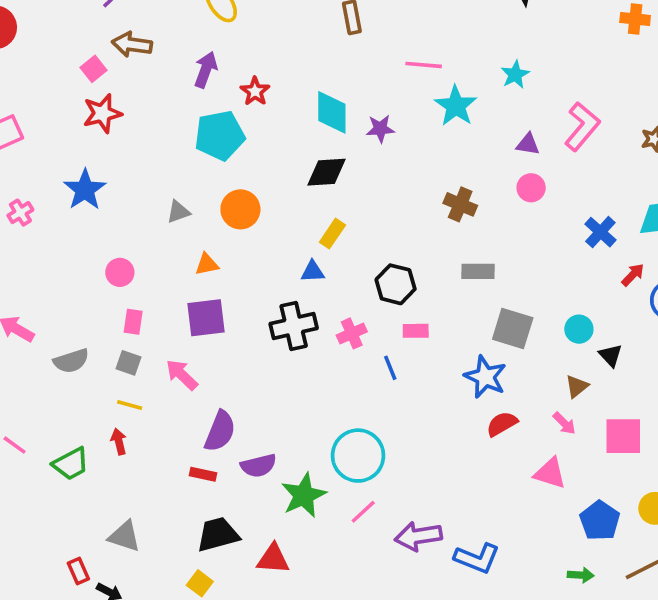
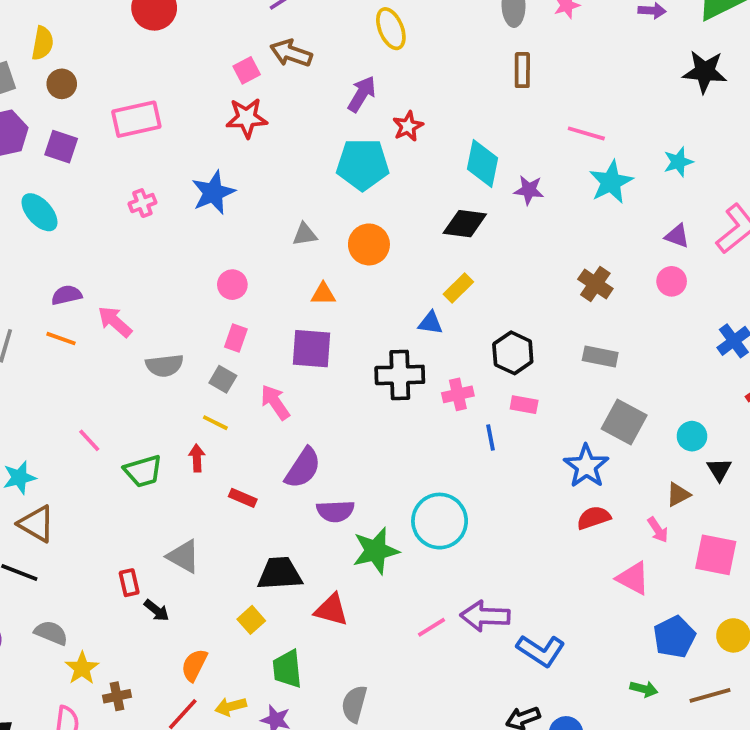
red rectangle: (203, 474) -> (243, 498), moved
pink line: (363, 512) -> (431, 627), moved

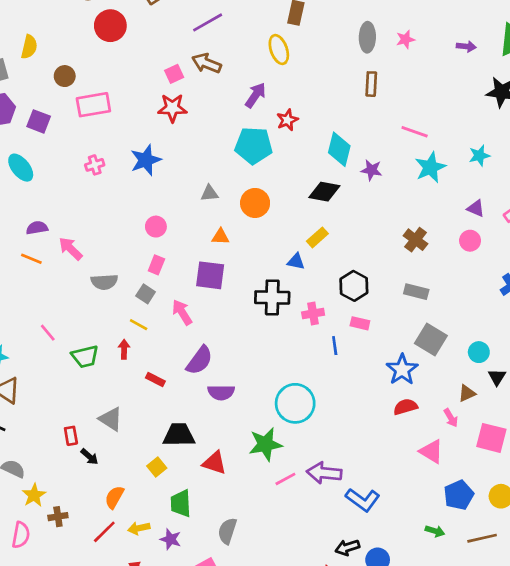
brown circle: (62, 84) -> (65, 76), moved
green star: (376, 551) -> (265, 444), moved

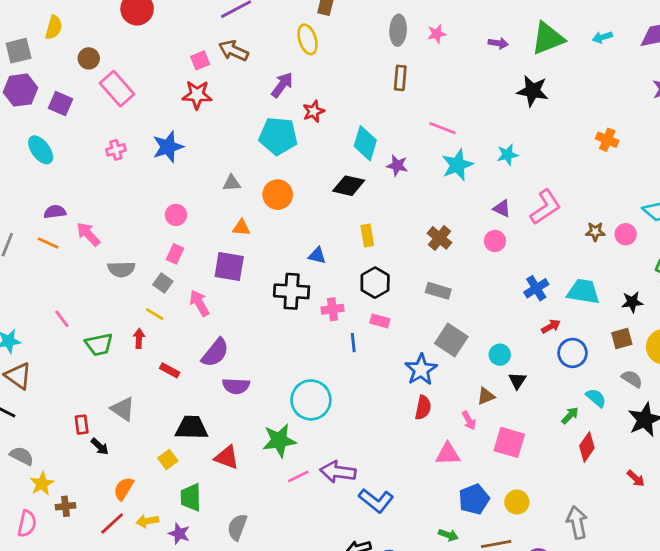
pink rectangle: (93, 105) -> (117, 89), turned 56
yellow rectangle: (317, 237) -> (367, 236), moved, turned -60
red semicircle: (405, 407) -> (423, 408), turned 115
pink triangle: (431, 452) -> (448, 454), turned -35

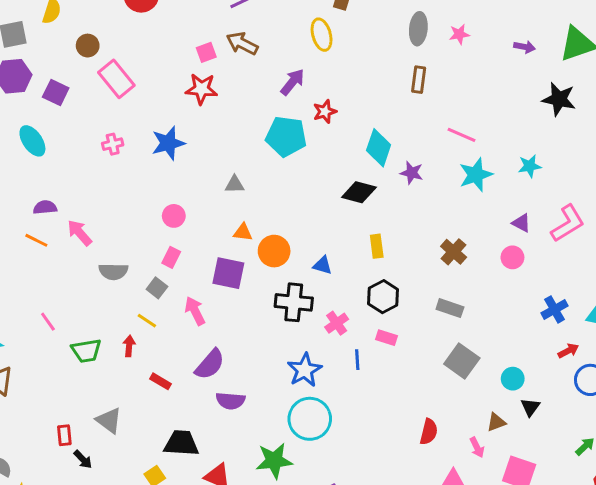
orange circle: (278, 195) -> (274, 251), moved
pink cross: (333, 309) -> (337, 323), turned -30
blue star: (421, 370) -> (305, 370), moved

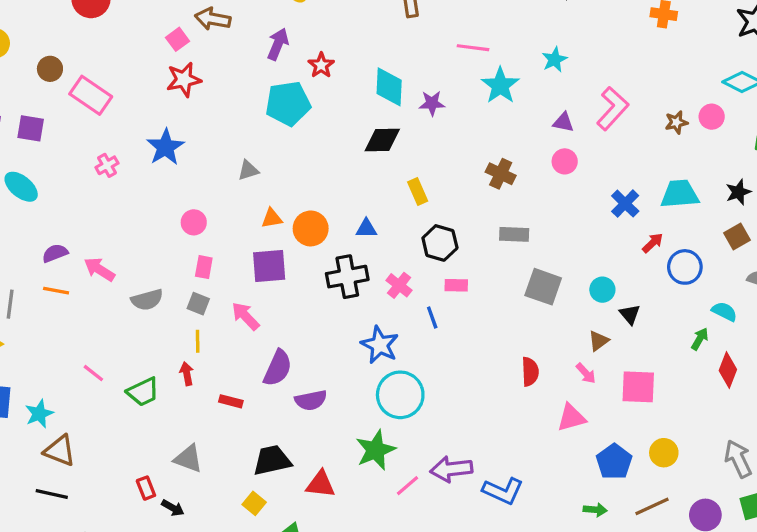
yellow line: (147, 321) -> (198, 341), turned 72

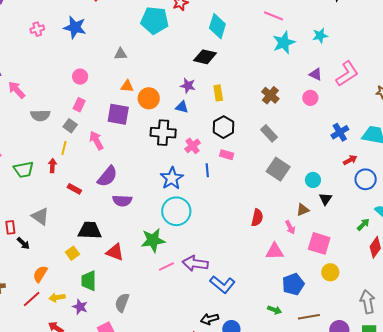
purple star: (432, 103) -> (188, 86), moved
blue star: (165, 147) -> (75, 27), turned 30
gray rectangle: (514, 234) -> (269, 133), turned 30
yellow circle: (664, 453) -> (330, 272), moved

